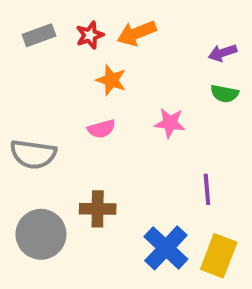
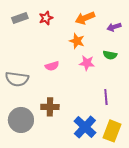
orange arrow: (137, 33) -> (85, 18), moved
orange star: (111, 80) -> (77, 41), moved
green semicircle: (224, 94) -> (110, 55), moved

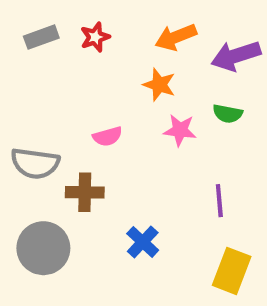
purple arrow: (114, 27) -> (236, 56), size x1.6
brown cross: (50, 107) -> (85, 192), moved
blue cross: (85, 127) -> (143, 242), moved, size x0.7

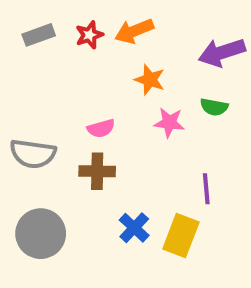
orange arrow: (176, 37) -> (134, 31), moved
brown cross: (85, 192) -> (97, 171), moved
yellow rectangle: (232, 271) -> (181, 236), moved

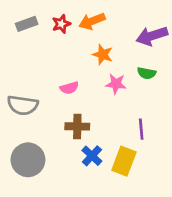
brown cross: (97, 171) -> (77, 126), moved

